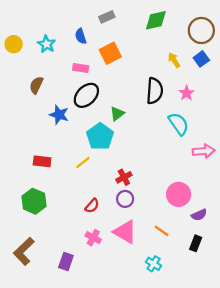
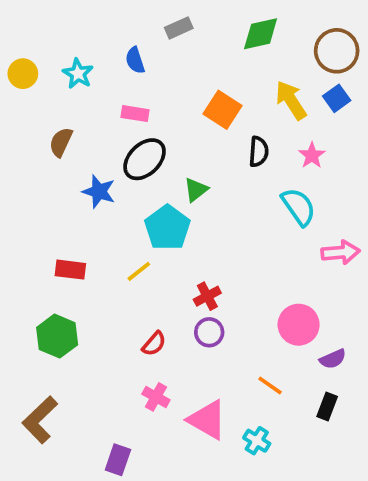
orange square: (110, 53) -> (223, 110), moved, turned -30
yellow arrow: (174, 60) -> (291, 100), size x1.5
black semicircle: (155, 91) -> (259, 152), size x0.7
pink triangle: (125, 232) -> (207, 420), moved
purple rectangle: (66, 262) -> (118, 460), moved

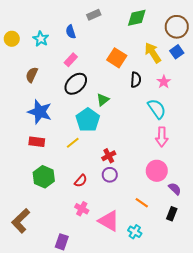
pink rectangle: (135, 114) -> (71, 60), turned -56
blue star: (99, 192) -> (40, 112), moved, size x1.4
pink arrow: (340, 252) -> (162, 137), moved, turned 96
green hexagon: (57, 336) -> (44, 177), moved
purple semicircle: (333, 359) -> (175, 189), turned -112

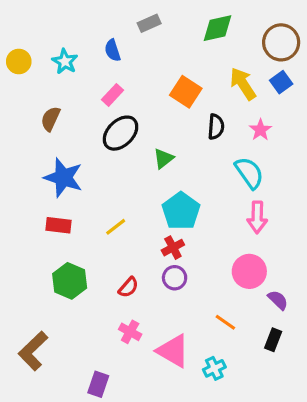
cyan pentagon: (88, 120) -> (181, 211), moved
cyan cross: (135, 232) -> (214, 368), turned 32

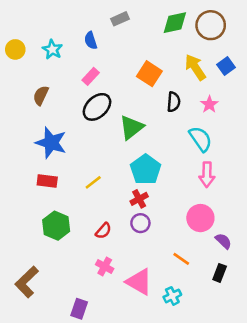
brown circle: (281, 42) -> (211, 25), moved
green triangle: (163, 158) -> (131, 127), size x1.5

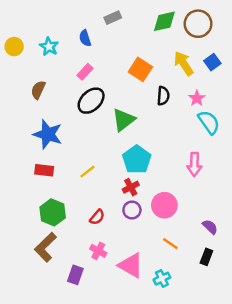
cyan semicircle: (200, 139) -> (209, 122), moved
pink circle: (200, 218) -> (164, 205), moved
brown L-shape: (27, 282) -> (45, 247), moved
purple rectangle: (79, 309) -> (75, 275), moved

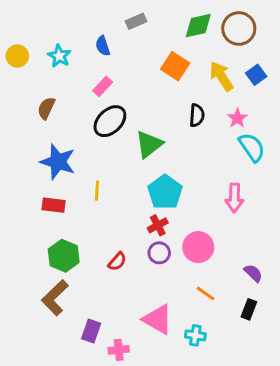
orange square: (140, 69) -> (175, 66), moved
yellow line: (87, 172) -> (97, 191), moved, turned -49
pink cross: (98, 251) -> (119, 350), moved, turned -35
cyan cross: (162, 279) -> (195, 335), turned 35

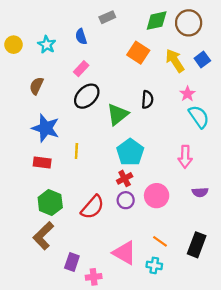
black semicircle: (197, 115) -> (147, 100), moved
red semicircle: (117, 262) -> (92, 207), size x1.6
purple semicircle: (253, 273) -> (200, 192), moved, turned 133
orange line: (206, 293) -> (160, 241), moved
black rectangle: (249, 309) -> (197, 245), size x1.5

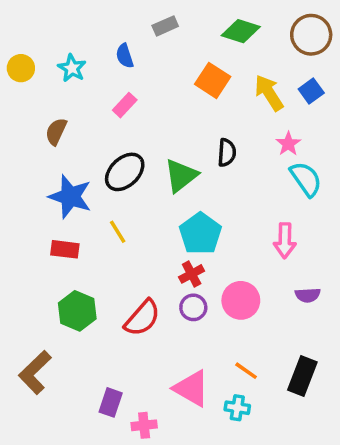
green diamond: (157, 21) -> (241, 31), turned 30
brown circle: (189, 23) -> (311, 35), moved
black ellipse: (87, 96) -> (125, 172), moved
yellow line: (76, 151) -> (118, 232), turned -35
brown L-shape: (43, 236) -> (35, 372), moved

